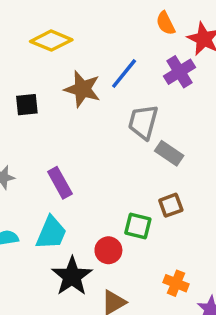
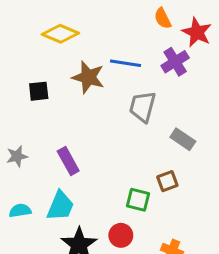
blue line: (124, 73) -> (125, 63), turned 60
gray rectangle: (169, 153) -> (183, 139), moved
red circle: (108, 250) -> (121, 235), moved

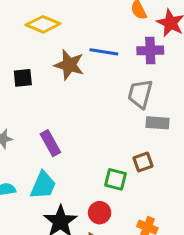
purple cross: (175, 62) -> (150, 50), turned 30
gray trapezoid: (143, 107) -> (140, 94), moved
gray rectangle: (183, 139) -> (158, 123), turned -30

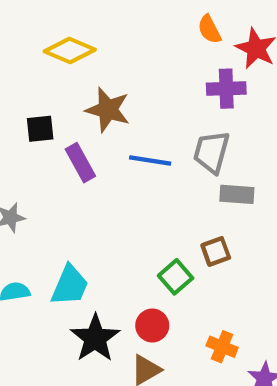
blue line: (104, 52) -> (150, 161), moved
purple rectangle: (50, 143) -> (80, 163), moved
green square: (115, 179) -> (176, 277), turned 35

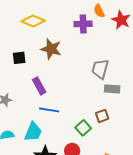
purple cross: (226, 89) -> (83, 24), moved
blue line: (150, 161) -> (49, 110), moved
purple rectangle: (80, 163) -> (39, 86), moved

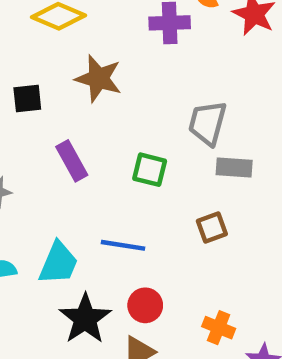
blue line: (49, 110) -> (123, 245), moved
green square: (83, 128) -> (150, 170), moved, turned -35

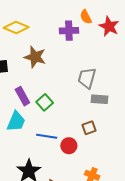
green square: (150, 170) -> (45, 102), moved, turned 35
cyan trapezoid: (58, 263) -> (16, 121), moved
red circle: (145, 305) -> (69, 146), moved

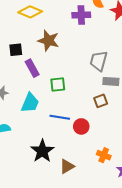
purple rectangle: (22, 96) -> (32, 68), moved
green square: (45, 102) -> (58, 85), turned 35
brown square: (89, 128) -> (101, 101), moved

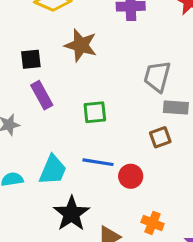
purple rectangle: (32, 68) -> (42, 95), moved
cyan trapezoid: (30, 103) -> (53, 170), moved
orange cross: (104, 155) -> (153, 223), moved

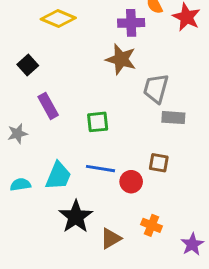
brown star: (81, 45) -> (121, 59), moved
black square: (31, 59) -> (28, 65), moved, turned -36
brown square: (160, 137) -> (159, 163), moved, turned 30

